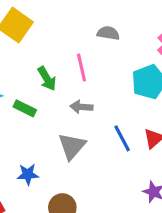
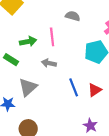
green arrow: (47, 79) -> (28, 41), turned -77
gray triangle: (72, 146) -> (28, 87), moved

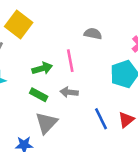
green rectangle: (11, 60) -> (39, 95), moved

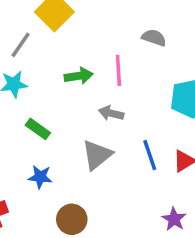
green rectangle: (39, 95) -> (38, 129), moved
gray triangle: (46, 123) -> (97, 155), moved

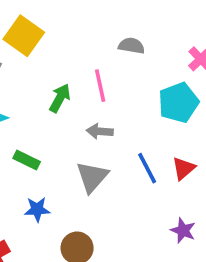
green arrow: (79, 76) -> (60, 98), turned -44

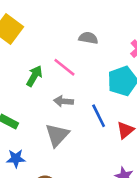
pink line: (100, 86) -> (64, 67), turned -40
blue line: (147, 168) -> (99, 116), moved

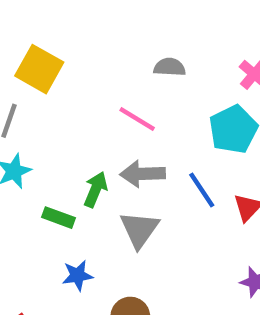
green arrow: (34, 76) -> (96, 190), moved
gray arrow: (64, 101) -> (143, 174), size x1.4

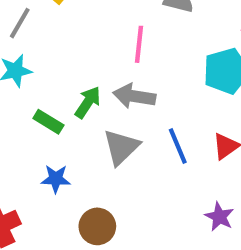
pink line: (137, 119) -> (139, 44), turned 54
blue line: (202, 190) -> (178, 146), moved

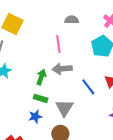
green rectangle: (48, 122) -> (41, 98), moved
gray triangle: (121, 147) -> (64, 108), moved

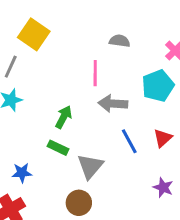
gray arrow: (62, 69) -> (113, 104), moved
blue star: (35, 117) -> (22, 173), moved

